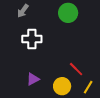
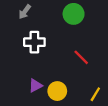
red line: (76, 69) -> (81, 57), moved
yellow circle: (62, 86) -> (57, 91), moved

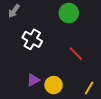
gray arrow: (25, 12) -> (14, 11), moved
white cross: (34, 42) -> (32, 39), turned 30

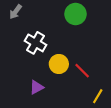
red line: (76, 54) -> (82, 71), moved
yellow circle: (54, 85) -> (59, 64), moved

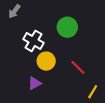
green circle: (75, 14) -> (67, 27), moved
yellow circle: (59, 64) -> (46, 61), moved

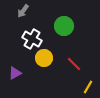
gray arrow: (14, 11) -> (23, 11), moved
purple triangle: (35, 83) -> (15, 73), moved

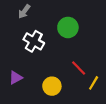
yellow circle: (44, 58) -> (52, 86), moved
yellow line: (88, 87) -> (94, 83), moved

